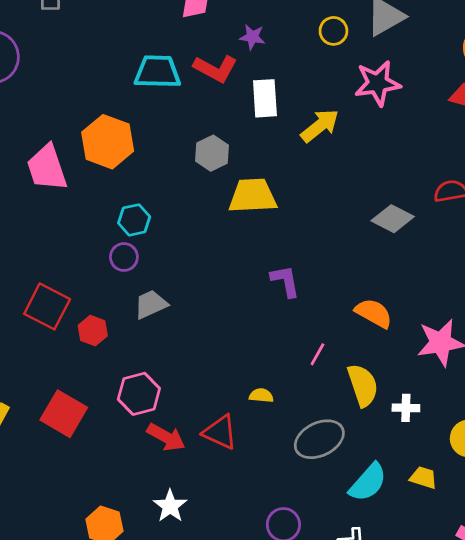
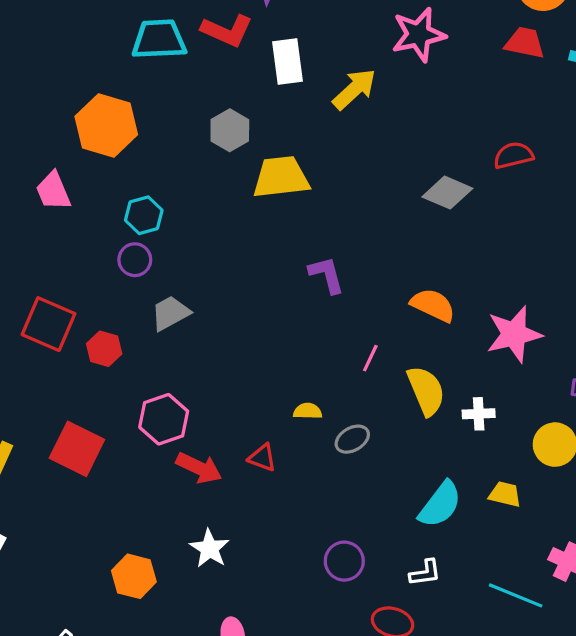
pink trapezoid: (47, 168) -> (53, 191), moved, size x0.7
red triangle: (220, 432) -> (262, 458), size x0.7
gray ellipse: (319, 439) -> (352, 439), moved, size x0.6

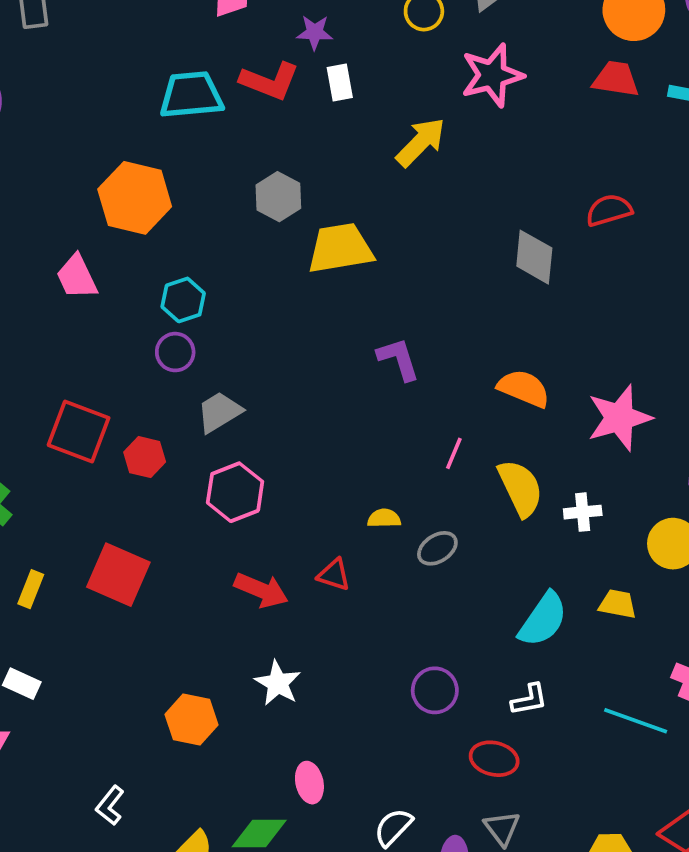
white rectangle: (288, 62) -> (340, 82), moved, size x0.7
gray diamond: (447, 193) -> (534, 257), turned 75
pink hexagon: (164, 419) -> (235, 492), moved

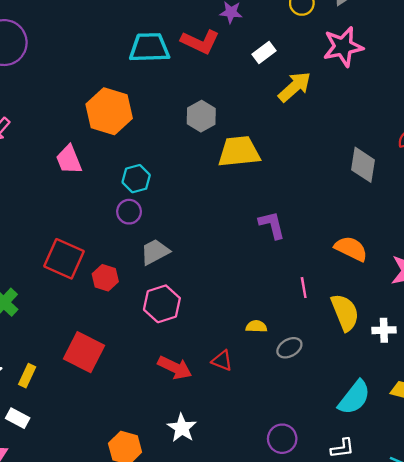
white rectangle: (340, 82) -> (264, 52), moved, turned 60
pink line: (454, 453) -> (304, 288), turned -36
yellow rectangle: (31, 589) -> (27, 376), moved

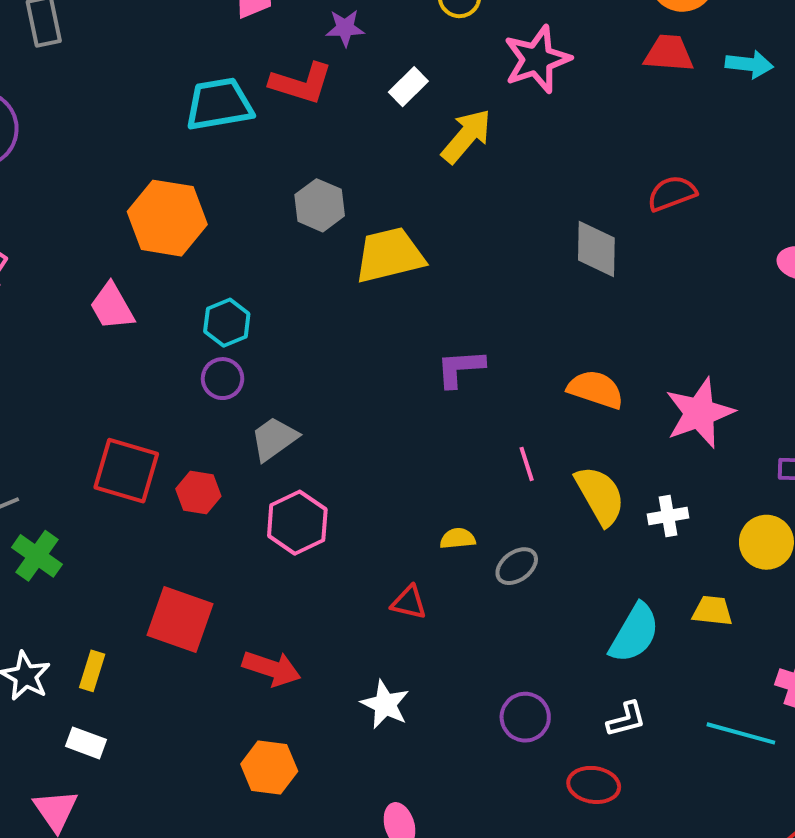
purple L-shape: (272, 225) -> (460, 368), turned -72
red arrow: (175, 368) -> (272, 668), moved
white star: (182, 428) -> (385, 704), moved

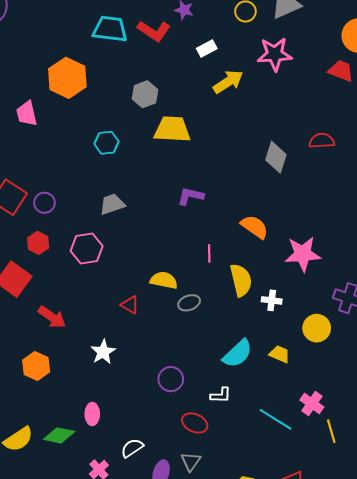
cyan hexagon: (227, 323) -> (106, 143), moved
purple circle: (223, 379) -> (44, 203), moved
gray trapezoid: (274, 439) -> (112, 204), moved
red hexagon: (198, 493) -> (38, 243), moved
yellow semicircle: (458, 538) -> (164, 280), size x1.5

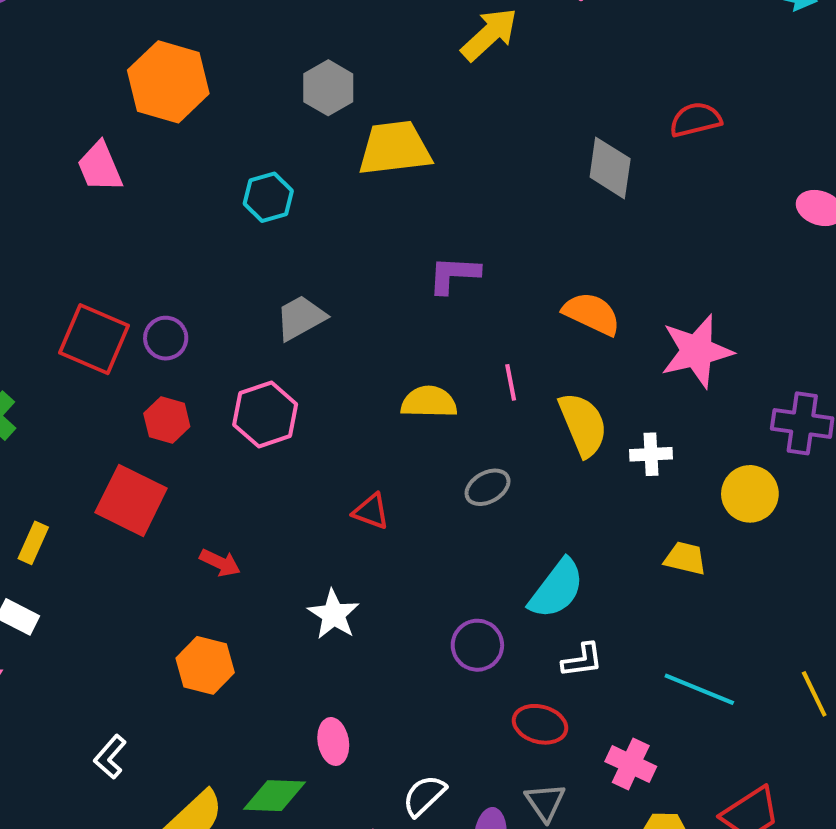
yellow semicircle: (164, 280) -> (429, 402), moved
red arrow: (52, 317) -> (220, 563), size x0.7
cyan semicircle: (238, 354) -> (557, 589), moved
pink cross: (312, 403) -> (631, 764), moved

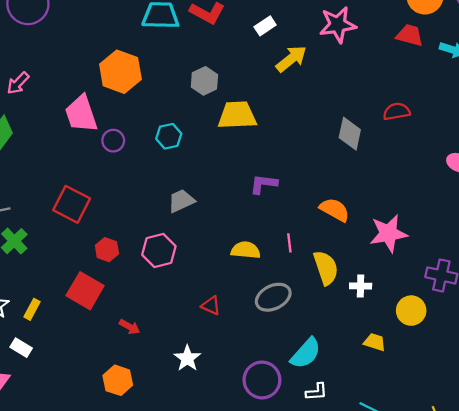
pink trapezoid: (100, 167) -> (81, 114), size x1.4
purple circle: (166, 338) -> (113, 141), moved
gray ellipse: (488, 487) -> (273, 297), size x1.5
purple circle: (477, 645) -> (262, 380), size x1.4

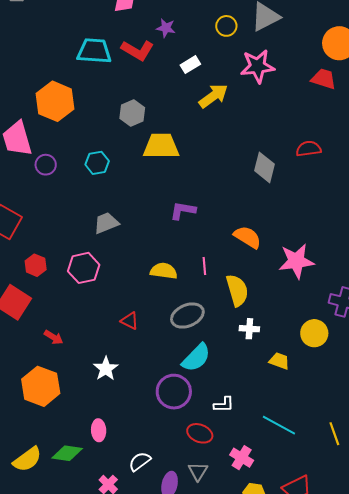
white cross: (361, 286) -> (249, 329), moved
cyan semicircle: (306, 353) -> (196, 358), moved
orange hexagon: (118, 380) -> (41, 386), size x1.4

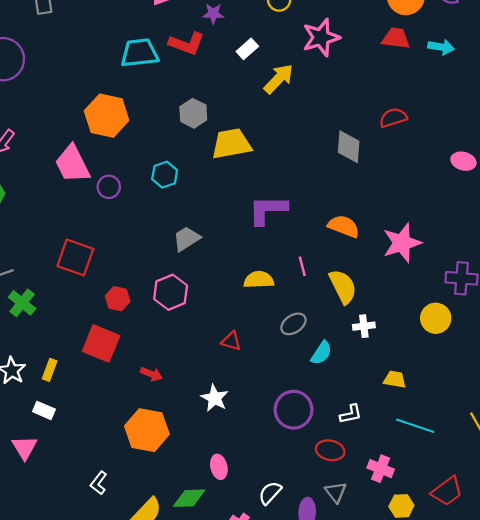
purple L-shape: (183, 211) -> (268, 210), size x1.4
gray ellipse: (187, 316) -> (293, 324), size x0.7
cyan semicircle: (196, 358) -> (321, 353), moved, size x0.7
yellow trapezoid: (279, 361) -> (395, 379), moved

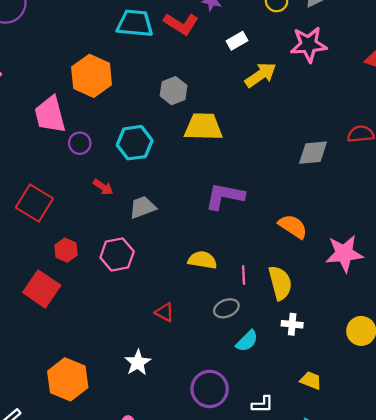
gray diamond: (349, 147) -> (313, 153), turned 68
cyan hexagon: (165, 175) -> (135, 143), size x1.4
pink line: (302, 266) -> (244, 275), moved
red arrow: (151, 374) -> (103, 187), moved

